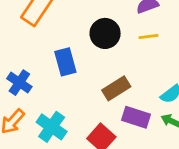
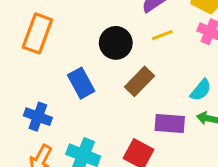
brown rectangle: (116, 88) -> (139, 81), moved

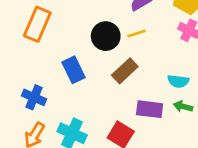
yellow line: (162, 35) -> (136, 33), moved
cyan semicircle: (201, 90) -> (178, 81), turned 55

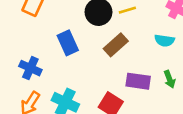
cyan semicircle: (178, 81) -> (165, 40), moved
green arrow: (183, 106) -> (170, 79), turned -126

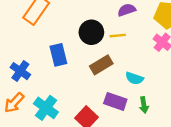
cyan semicircle: (165, 40) -> (134, 78), moved

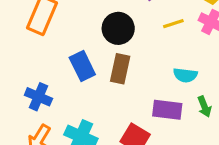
yellow line: (118, 36) -> (173, 24), moved
brown rectangle: (101, 65) -> (120, 69), moved, turned -35

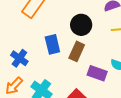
purple rectangle: (167, 110) -> (97, 73), moved

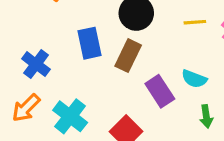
purple rectangle: (97, 73) -> (160, 91), turned 36

